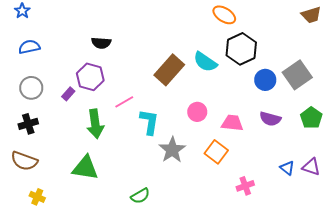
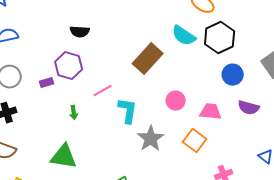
cyan semicircle: (205, 62) -> (184, 36), moved
blue circle: (265, 80) -> (233, 75), moved
purple rectangle: (68, 94) -> (47, 83), turned 32
green arrow: (95, 124) -> (74, 113), size x0.5

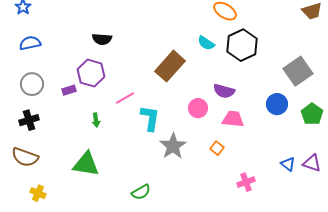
cyan semicircle: (184, 36) -> (206, 43), size x0.7
blue circle: (233, 75) -> (277, 104), moved
purple semicircle: (249, 108) -> (224, 91), moved
orange square: (195, 141) -> (217, 148), size x0.6

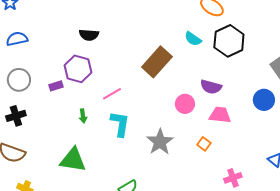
cyan L-shape: (150, 118) -> (120, 124), moved

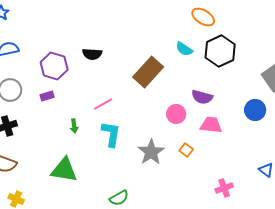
black semicircle: (89, 35) -> (92, 54), moved
purple hexagon: (78, 69) -> (54, 66), moved
orange square: (204, 144) -> (186, 150), moved

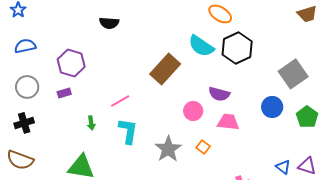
cyan semicircle: (184, 49) -> (201, 46), size x1.5
black semicircle: (92, 54) -> (109, 23), moved

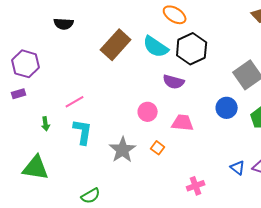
brown rectangle: (165, 69) -> (116, 45), moved
purple semicircle: (219, 94) -> (174, 82), moved

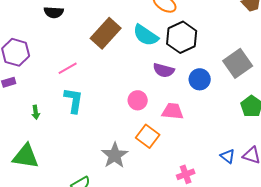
pink line: (75, 102) -> (68, 68), moved
blue circle: (227, 108) -> (200, 79), moved
cyan L-shape: (83, 132) -> (74, 100), moved
orange square: (158, 148) -> (148, 136), size x1.6
gray star: (123, 150) -> (115, 155), moved

